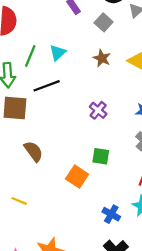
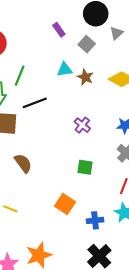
cyan triangle: (58, 53) -> (65, 69), moved, turned 35
orange square: (77, 177) -> (65, 204), moved
blue cross: (111, 214) -> (95, 220), turned -35

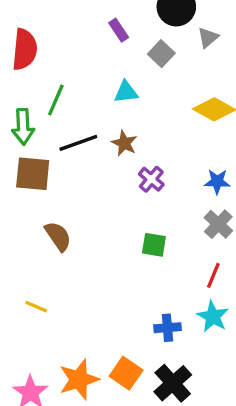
brown star: (85, 77) -> (124, 143), moved
orange square: (65, 204) -> (126, 373), moved

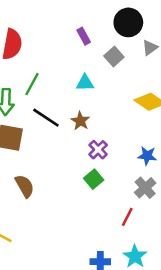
black line: (78, 143) -> (46, 118), turned 48
green square: (154, 245) -> (94, 179), moved, turned 36
red line: (213, 275) -> (127, 217), moved

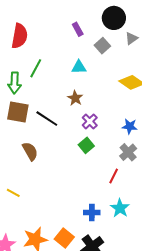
black line: (46, 118) -> (47, 119), moved

